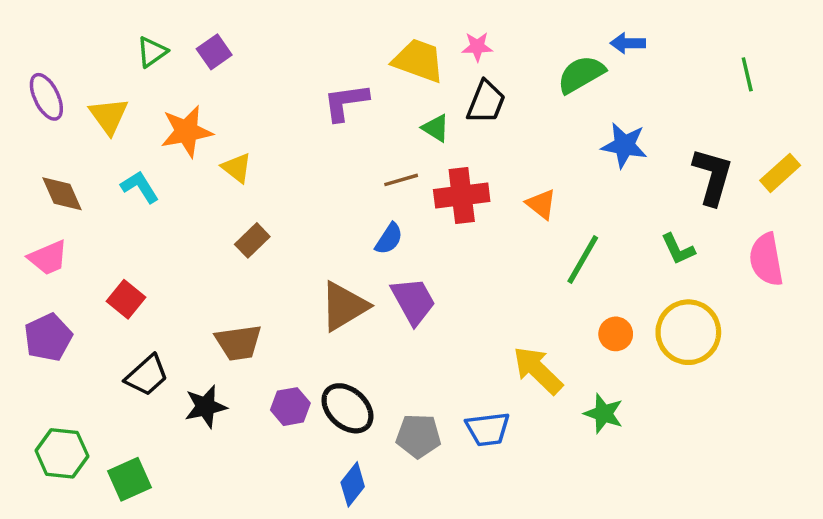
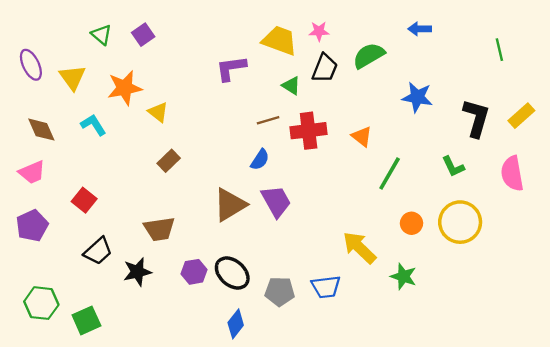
green triangle: (152, 52) -> (101, 35), turned -45
green semicircle: (581, 74) -> (369, 55), moved

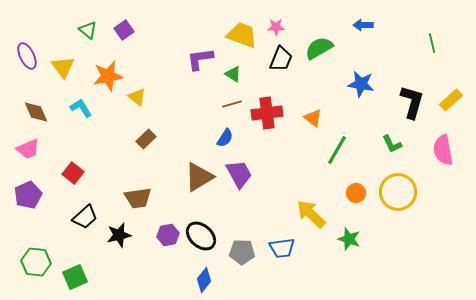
green triangle: (291, 86) -> (233, 74), moved

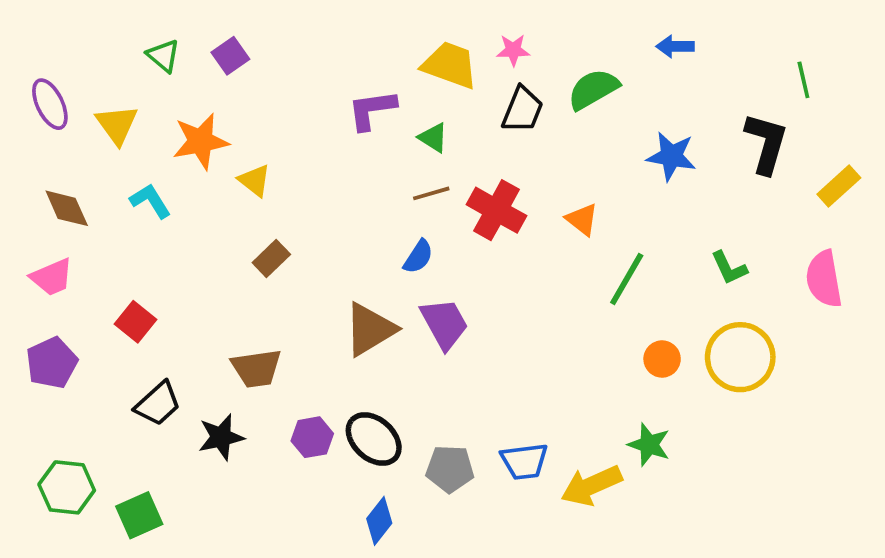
black L-shape: (412, 102) -> (766, 143), moved
red cross: (267, 113) -> (496, 210), turned 36
yellow arrow: (311, 214) -> (591, 486), moved, turned -68

